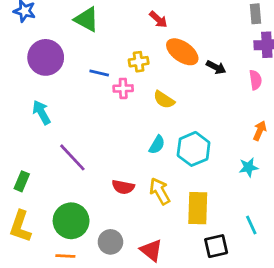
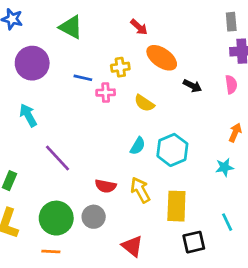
black arrow: (216, 67) -> (192, 86), moved
gray circle: (110, 242) -> (94, 217), moved

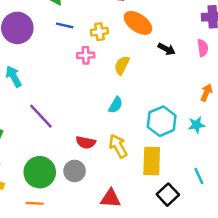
blue line: (83, 78) -> (65, 25), moved
yellow semicircle: (144, 103) -> (122, 65), turned 84
cyan hexagon: (172, 150) -> (162, 121), moved
black square: (194, 242) -> (168, 195), turned -30
red triangle: (132, 246) -> (111, 198), turned -35

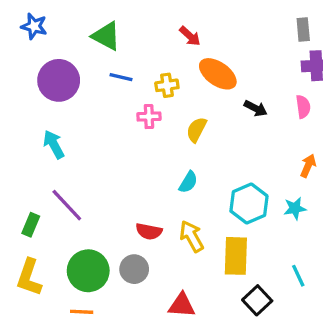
purple line: (41, 116) -> (67, 205), moved

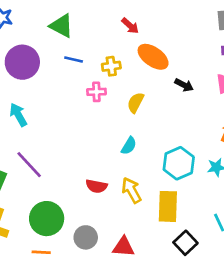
gray circle: (134, 269) -> (86, 237), moved

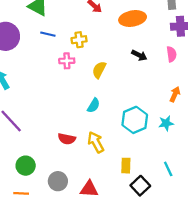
orange ellipse: (153, 57) -> (133, 19), moved, turned -45
yellow rectangle: (168, 206) -> (126, 166), moved, size x0.6
green circle: (47, 219) -> (26, 166), size x0.7

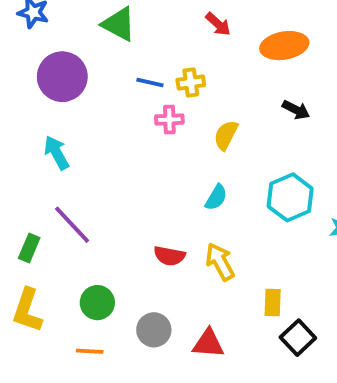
blue line: (48, 34) -> (150, 83), moved
cyan hexagon: (135, 120) -> (290, 197), moved

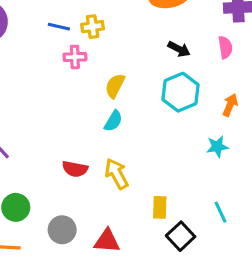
yellow semicircle: (226, 135) -> (115, 86), moved
cyan hexagon: (290, 197) -> (181, 92), moved

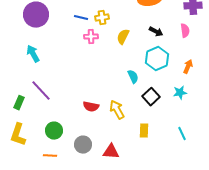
yellow semicircle: (115, 86) -> (123, 37), moved
cyan semicircle: (113, 121) -> (133, 77), moved, turned -56
black square: (181, 236) -> (151, 97), moved

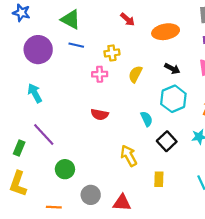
blue line: (81, 18) -> (76, 45), moved
red semicircle: (91, 107) -> (100, 114), moved
green circle: (54, 131) -> (65, 169), moved

